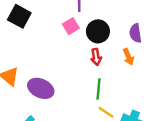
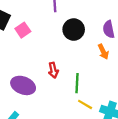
pink square: (71, 26) -> (23, 30), moved
red arrow: (96, 57) -> (53, 70), moved

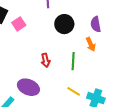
green line: (77, 83) -> (73, 61), moved
purple ellipse: (23, 85) -> (28, 87), moved

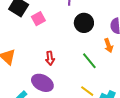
red arrow: (46, 60) -> (50, 58), moved
green line: (73, 61) -> (89, 61), turned -48

